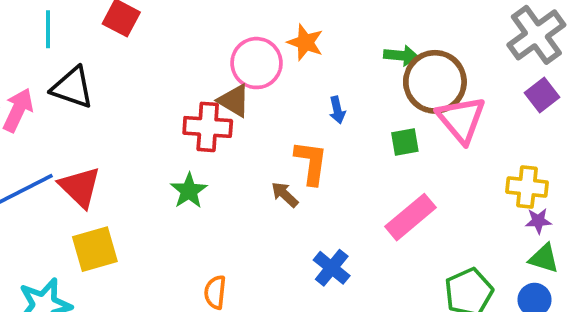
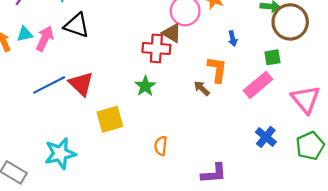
pink triangle: (461, 119) -> (306, 99), moved
pink rectangle: (411, 217) -> (258, 85), moved
yellow square: (95, 249) -> (110, 119), moved
blue cross: (332, 268) -> (266, 137), moved

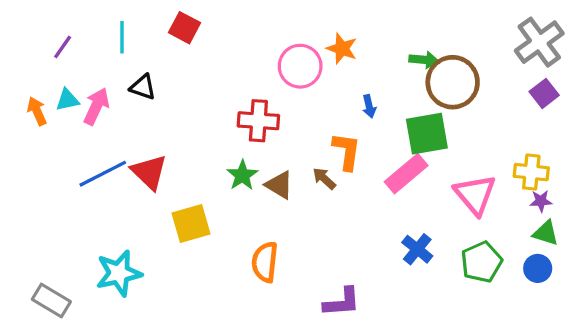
black triangle: (77, 25) -> (143, 87), size x0.7
brown triangle: (172, 33) -> (279, 185), moved
green square: (272, 57) -> (427, 134), size x1.8
orange semicircle: (161, 146) -> (265, 262), size x1.4

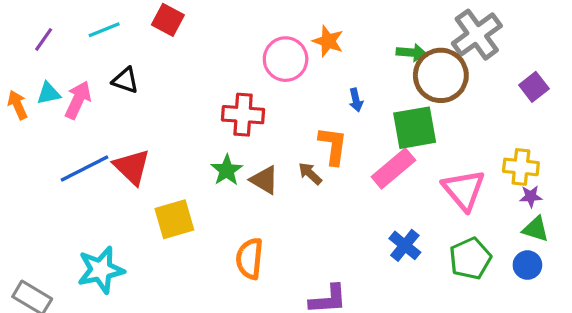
cyan line: (122, 37) -> (104, 30), turned 68
gray cross: (539, 42) -> (477, 35), moved

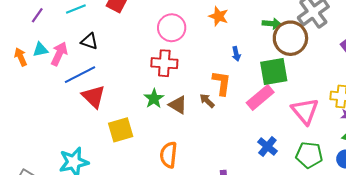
pink circle: (286, 59) -> (172, 28), moved
blue line: (84, 169) -> (80, 75), moved
green pentagon: (470, 258) -> (309, 155), turned 30

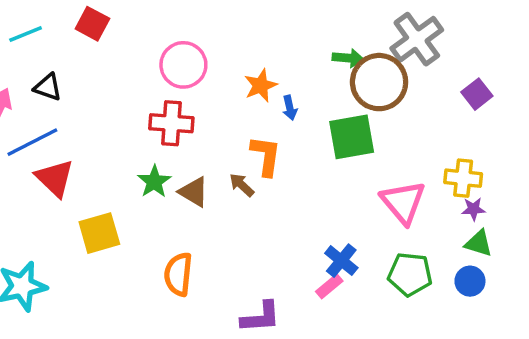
orange star: (219, 16) -> (261, 85), moved, turned 30
pink rectangle: (260, 98) -> (329, 286), moved, size x0.6

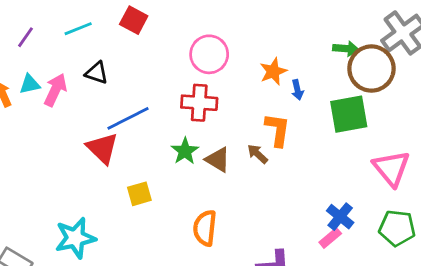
blue line: (32, 142) -> (128, 118), moved
yellow square: (99, 233) -> (139, 194), size x0.7

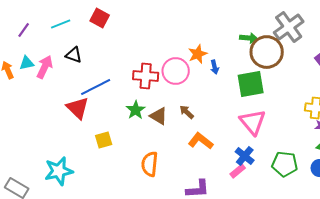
pink circle: (209, 54) -> (176, 71), moved
orange L-shape: (277, 130) -> (201, 141), moved, turned -60
pink triangle: (391, 168) -> (253, 122), moved

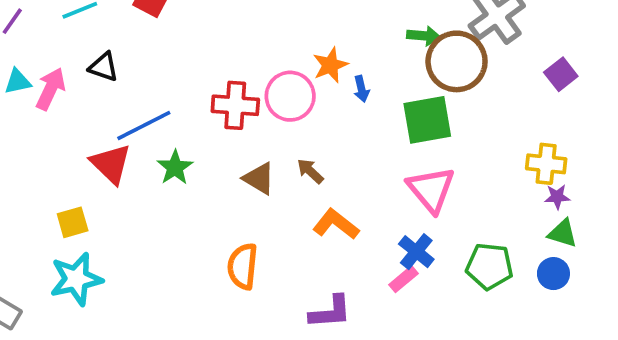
green star: (136, 110) -> (175, 167), moved
yellow square: (104, 140) -> (73, 222), moved

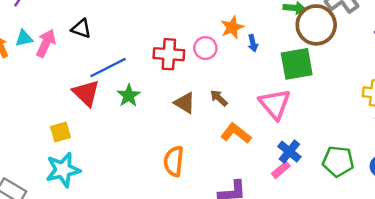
pink circle: (290, 96) -> (205, 48), size x0.7
pink triangle: (431, 189) -> (275, 104), moved

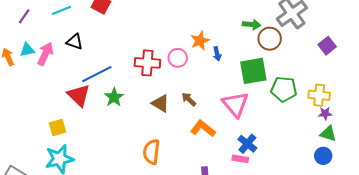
brown circle: (316, 25) -> (270, 39), size x0.7
green pentagon: (338, 161) -> (284, 89), moved
pink rectangle: (281, 170) -> (240, 159), turned 49

